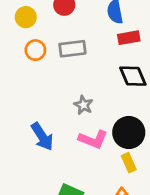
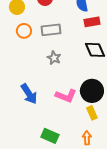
gray star: (83, 105) -> (54, 58), moved

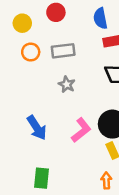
pink L-shape: (66, 96) -> (81, 130), turned -60
green rectangle: (50, 136) -> (42, 178), moved, turned 72

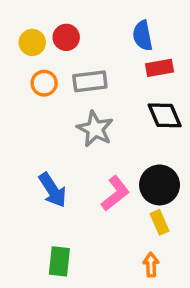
red circle: (56, 12) -> (66, 37), moved
gray star: (67, 84) -> (95, 129), size x1.5

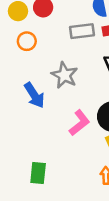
gray rectangle: (90, 81) -> (82, 31), moved
blue arrow: (53, 190) -> (34, 95), moved

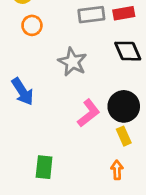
blue arrow: (34, 95) -> (23, 92), moved

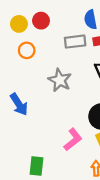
pink L-shape: (89, 113) -> (73, 140), moved

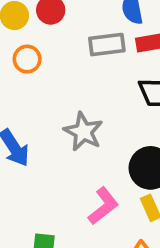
gray star: (60, 80) -> (83, 132), moved

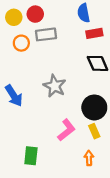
gray rectangle: (107, 45) -> (46, 34), moved

